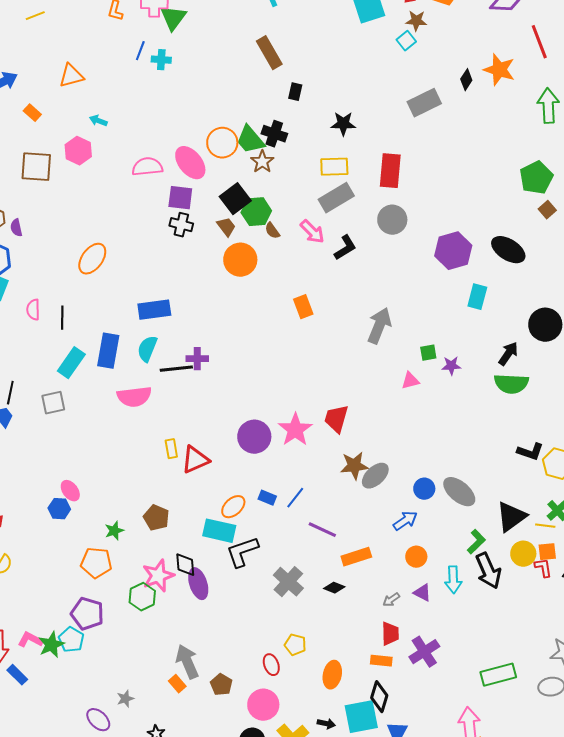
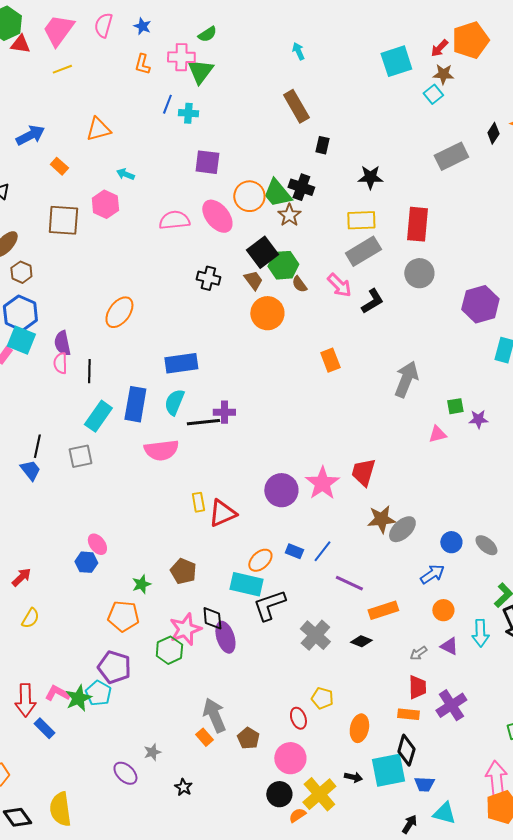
purple square: (180, 198) -> (207, 162), moved
purple semicircle: (16, 228) -> (62, 343), moved, size x1.4
gray ellipse: (459, 492) -> (486, 545), size x0.7

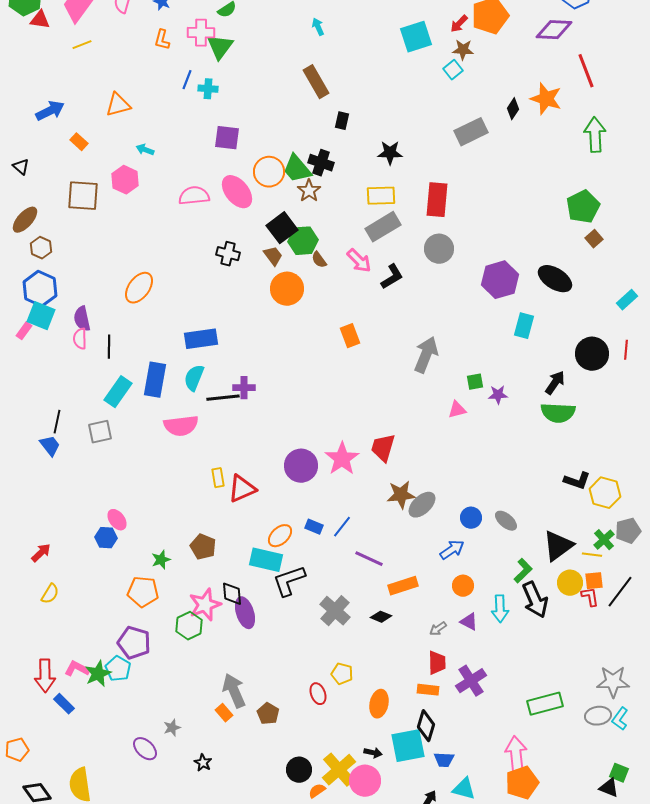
pink circle: (290, 758) -> (365, 781), moved

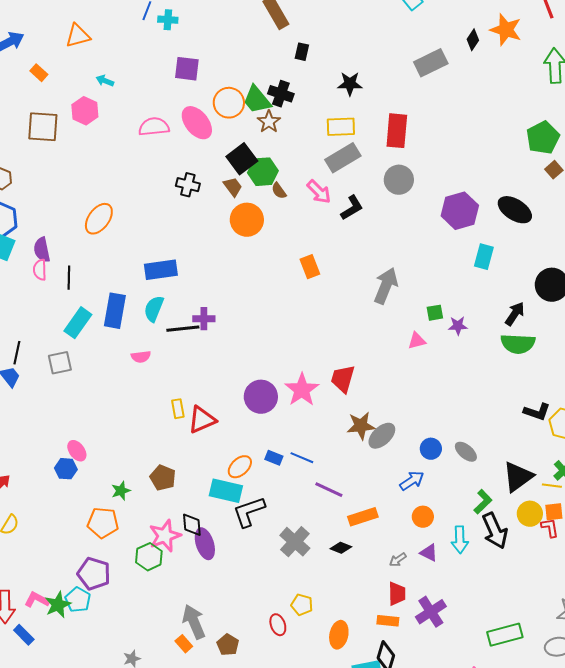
pink semicircle: (181, 426) -> (141, 357), size x0.6
blue line: (342, 527) -> (302, 458), turned 75

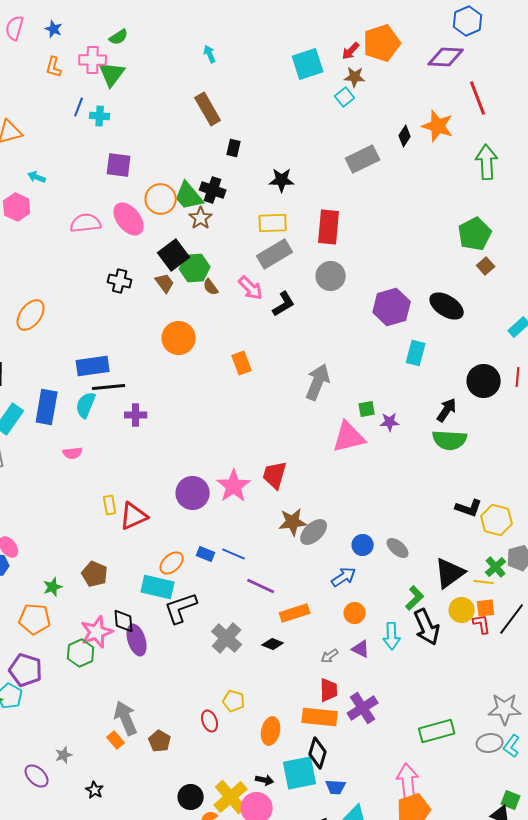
orange circle: (247, 220) -> (179, 338), moved
black line: (183, 329) -> (109, 387), moved
pink triangle: (417, 341) -> (349, 437), size x1.8
orange rectangle: (388, 621) -> (320, 717), size x1.6

